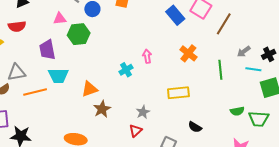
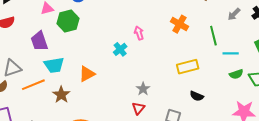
cyan line: (253, 69) -> (231, 53), moved
yellow rectangle: (178, 93) -> (188, 67), moved
brown star: (102, 109) -> (61, 95), moved

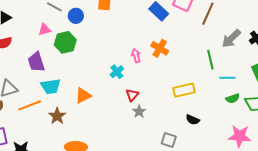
gray arrow: (234, 14) -> (231, 38), size x1.5
orange cross: (179, 24) -> (160, 48), moved
red triangle: (138, 108) -> (132, 95), moved

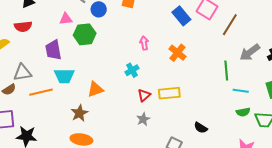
pink arrow: (136, 56) -> (144, 43), moved
yellow rectangle: (184, 90) -> (169, 93), moved
gray star: (139, 112) -> (143, 119), moved
brown star: (57, 116) -> (79, 113), moved

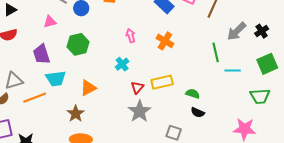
green hexagon: (85, 34) -> (78, 44), moved
green semicircle: (243, 112) -> (193, 94), moved, turned -144
gray star: (143, 119) -> (140, 111), size x1.6

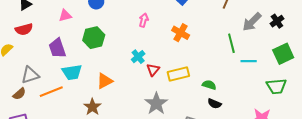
pink arrow: (131, 36) -> (144, 20), moved, turned 32
red triangle: (137, 87) -> (153, 70), moved

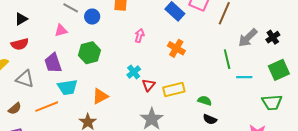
gray triangle: (30, 75) -> (25, 79), moved, turned 36

